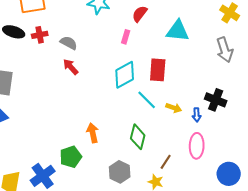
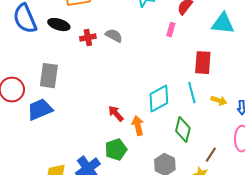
red cross: (40, 35) -> (88, 38), moved
red arrow: (71, 67) -> (116, 114), moved
cyan diamond: (125, 75) -> (159, 99), moved
cyan line: (147, 100) -> (192, 93), turned 30

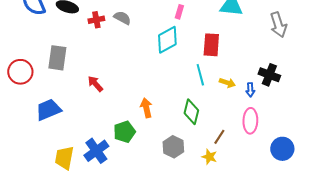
cyan diamond: (159, 99) -> (167, 40), moved
blue trapezoid: (40, 110) -> (48, 110), moved
red arrow: (116, 114) -> (95, 84), moved

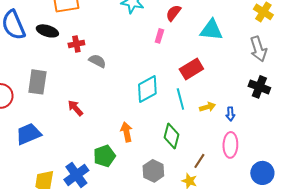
gray semicircle: (122, 18) -> (97, 61), moved
cyan diamond: (167, 40) -> (147, 89), moved
red rectangle: (211, 45) -> (191, 69), turned 55
black cross: (269, 75) -> (259, 87), moved
yellow arrow: (227, 83) -> (207, 107), turned -35

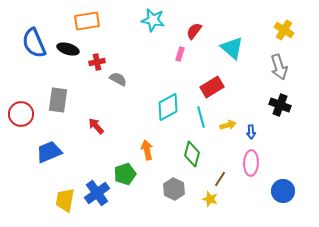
cyan triangle: (211, 30) -> (232, 48), turned 35

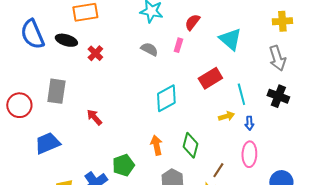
yellow cross: (284, 30) -> (282, 21), turned -36
red cross: (97, 62) -> (95, 53), turned -35
gray semicircle: (118, 79) -> (149, 49), moved
cyan line: (201, 117) -> (241, 94), moved
orange arrow: (147, 150) -> (156, 145), moved

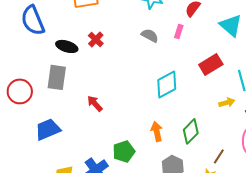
black ellipse: (66, 40) -> (67, 46), moved
green diamond: (190, 145) -> (191, 131), turned 30

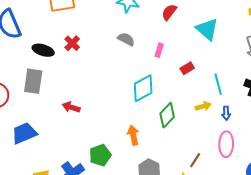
pink rectangle: (179, 31) -> (159, 50), moved
red rectangle: (211, 64) -> (187, 68), size x0.6
red arrow: (95, 103) -> (71, 107), turned -30
green diamond: (191, 131) -> (167, 115), moved

